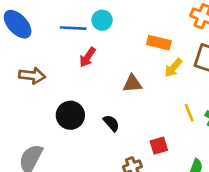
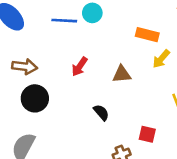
red arrow: (88, 57) -> (80, 67), moved
black circle: (70, 115) -> (35, 98), moved
red square: (159, 146) -> (147, 134), turned 30

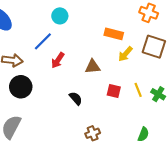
cyan circle: (92, 13) -> (60, 16), moved
blue line: (64, 21) -> (43, 41), moved, turned -48
red square: (147, 134) -> (114, 91), moved

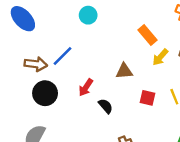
orange rectangle: (114, 34) -> (148, 35), turned 36
blue line: (43, 41) -> (63, 56), moved
red arrow: (58, 60) -> (86, 87), moved

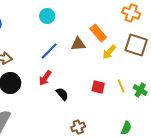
blue line: (63, 56) -> (49, 51), moved
brown triangle: (124, 71) -> (78, 44), moved

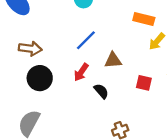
orange rectangle: (98, 33) -> (144, 19), turned -36
brown triangle: (78, 44) -> (113, 60), moved

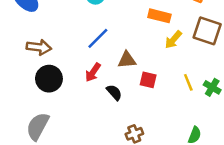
red square: (144, 83) -> (148, 80), moved

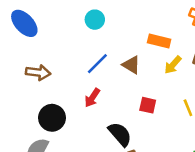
brown triangle: (127, 60) -> (131, 65), moved, turned 36
black circle: (49, 79) -> (52, 118), moved
black semicircle: (114, 92) -> (120, 134), moved, size x1.5

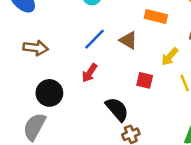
yellow arrow: (173, 65) -> (170, 57), moved

